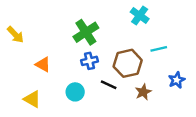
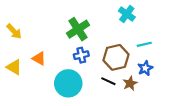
blue star: (177, 80) -> (145, 68), moved
black line: (109, 85) -> (108, 81), moved
cyan circle: (75, 92) -> (68, 83), size x1.6
yellow triangle: (32, 99) -> (14, 67), moved

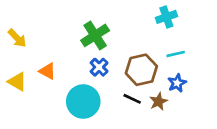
cyan cross: (127, 14) -> (166, 17), moved, turned 35
blue cross: (81, 55) -> (99, 67), turned -32

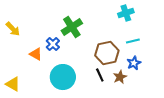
blue cross: (99, 67) -> (53, 44), moved
yellow triangle: (17, 82) -> (13, 84), moved
black line: (132, 99) -> (100, 75), turned 40

